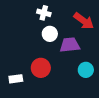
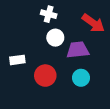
cyan circle: (86, 70) -> (81, 78), moved
white rectangle: (16, 79) -> (17, 60), moved

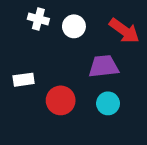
white cross: (49, 14) -> (38, 19), moved
white circle: (55, 38) -> (74, 26), moved

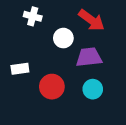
white circle: (74, 26) -> (63, 38), moved
red arrow: (124, 31) -> (91, 20), moved

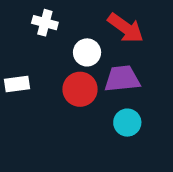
white rectangle: (20, 69) -> (17, 84), moved
red circle: (52, 87) -> (80, 89), moved

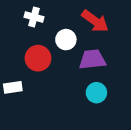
white rectangle: (17, 84) -> (13, 87), moved
red circle: (80, 89) -> (38, 58), moved

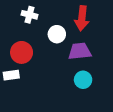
red arrow: (95, 21) -> (82, 18), turned 60
red circle: (38, 58) -> (22, 52), moved

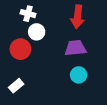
white circle: (57, 34) -> (37, 32), moved
white rectangle: (11, 75) -> (16, 86), moved, turned -32

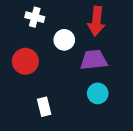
white circle: (37, 32) -> (64, 40), moved
white rectangle: (16, 86) -> (44, 107), moved, turned -64

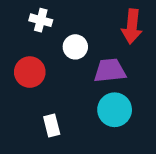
red arrow: (96, 21) -> (132, 26), moved
cyan circle: (98, 93) -> (115, 110), size x1.4

